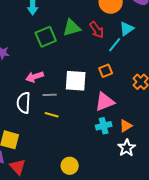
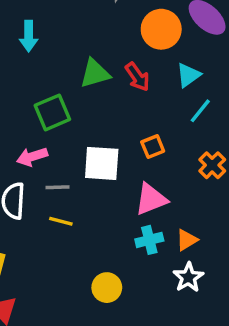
green square: (46, 37) -> (52, 112), moved
cyan line: (115, 45) -> (200, 111), moved
yellow circle: (70, 166) -> (107, 288), moved

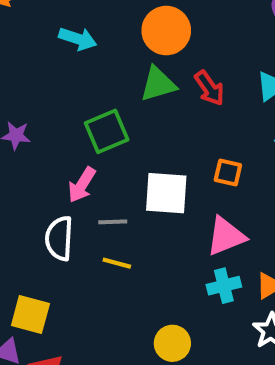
orange circle: (161, 29) -> (166, 31), moved
cyan arrow: (29, 36) -> (78, 39), turned -72
orange square: (153, 146) -> (228, 172), turned 35
pink arrow: (32, 157) -> (82, 185), turned -40

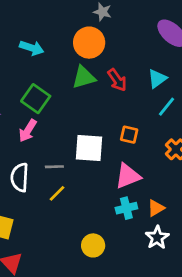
green square: (107, 131) -> (36, 99), moved, turned -32
pink arrow: (82, 185) -> (28, 131), moved
yellow line: (117, 263) -> (57, 193), turned -60

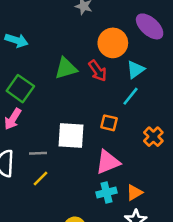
orange circle: (89, 43) -> (113, 43), moved
cyan line: (167, 107) -> (131, 96), moved

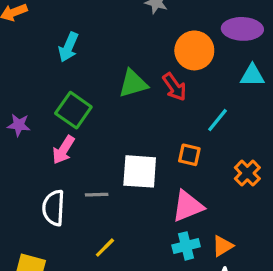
purple ellipse: (150, 26) -> (242, 29), turned -40
cyan arrow: (16, 40) -> (68, 47), turned 95
cyan triangle: (136, 70) -> (252, 75), moved, turned 36
yellow line: (41, 179) -> (105, 248), moved

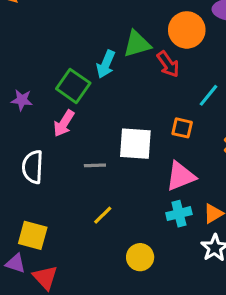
cyan arrow: (68, 47) -> (106, 64), moved
green triangle: (133, 84) -> (137, 44), moved
white semicircle: (54, 208) -> (33, 167), moved

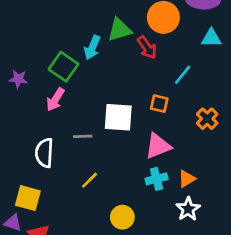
white semicircle: (33, 167) -> (44, 153), moved

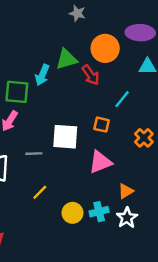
green square: (64, 67) -> (17, 92), turned -30
cyan cross: (157, 179) -> (99, 212), moved
yellow circle: (122, 217) -> (72, 213), moved

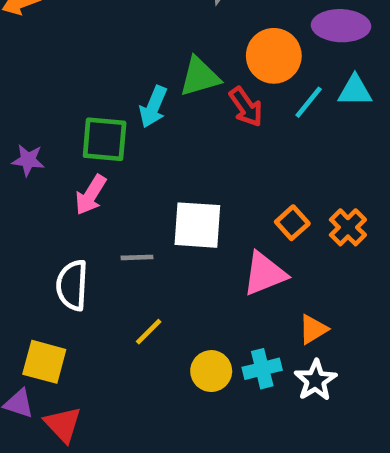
cyan line: (122, 99) -> (309, 102), moved
orange square: (102, 125) -> (292, 223), moved, turned 35

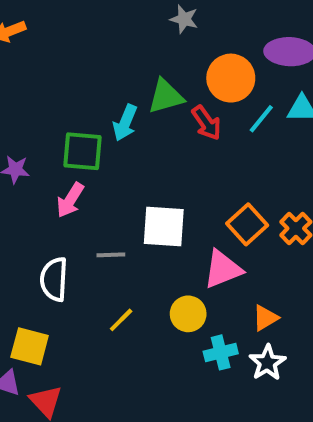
orange square: (292, 223) -> (247, 224), size x1.4
yellow circle: (211, 371) -> (188, 314), moved

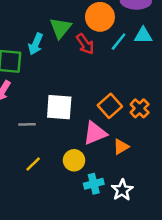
green triangle: (166, 96) -> (60, 28), turned -35
orange triangle: (265, 318) -> (121, 147), moved

